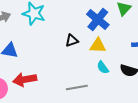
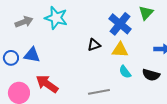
red arrow: (25, 80) -> (47, 84), turned 45

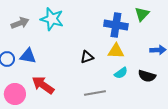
blue cross: (120, 24) -> (116, 25), turned -30
black triangle: (94, 45) -> (87, 57), moved
cyan semicircle: (125, 72) -> (121, 73), turned -88

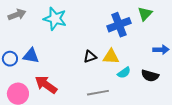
gray arrow: (20, 23) -> (17, 15), moved
blue cross: (116, 25) -> (119, 25), turned -30
yellow triangle: (116, 51) -> (111, 57), moved

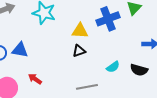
yellow triangle: (111, 57) -> (80, 31), moved
red arrow: (46, 85) -> (35, 79), size x0.6

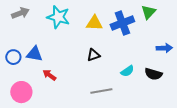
yellow triangle: (80, 31) -> (94, 23), moved
red arrow: (35, 79) -> (49, 75), moved

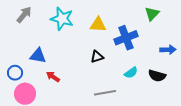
gray arrow: (20, 13) -> (24, 15), turned -30
blue cross: (122, 23) -> (126, 38), moved
blue circle: (13, 57) -> (15, 73), moved

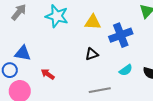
blue triangle: (38, 56) -> (23, 53), moved

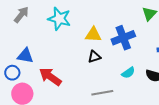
yellow triangle: (93, 22) -> (93, 35), moved
red arrow: (48, 74) -> (50, 77), size x1.6

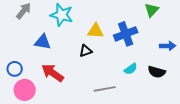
blue triangle: (25, 56) -> (43, 42), moved
black triangle: (94, 57) -> (86, 51), moved

